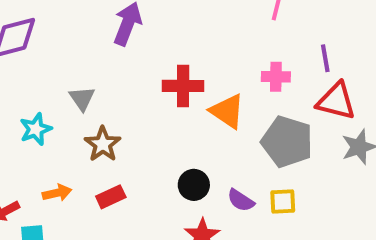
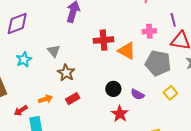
cyan star: (36, 129) -> (24, 59), moved
yellow square: (283, 201) -> (170, 93), moved, turned -32

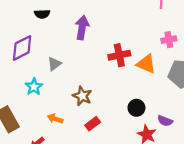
gray triangle: (54, 51) -> (54, 64), moved, turned 40
purple semicircle: (137, 94) -> (165, 121), moved
orange arrow: (46, 99) -> (55, 119), moved, turned -136

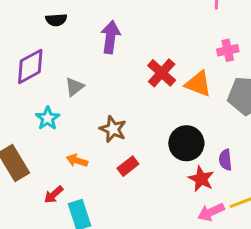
red cross: (119, 55) -> (162, 73), turned -35
black circle: (136, 108) -> (186, 143), size x1.5
purple semicircle: (165, 121) -> (225, 160), turned 64

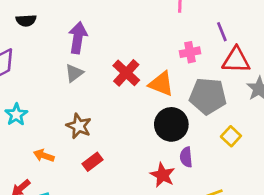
gray triangle: (74, 87) -> (74, 73), moved
black circle: (186, 143) -> (171, 124), moved

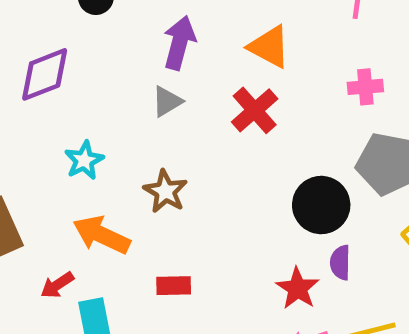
orange triangle: (161, 84) -> (269, 47), moved
cyan star: (16, 115) -> (84, 160), moved
orange arrow: (44, 156) -> (101, 235), size x1.6
red rectangle: (93, 162) -> (174, 286), moved, turned 30

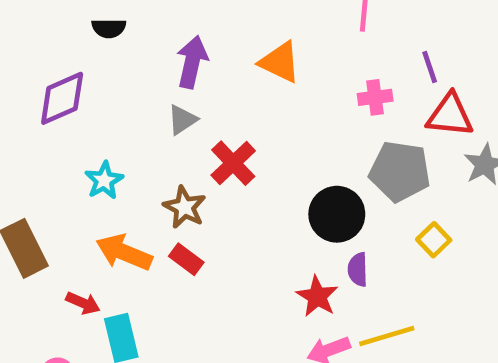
red cross: (255, 110) -> (233, 163), moved
red arrow: (57, 285) -> (83, 303), turned -120
red rectangle: (174, 286) -> (186, 259), moved, turned 40

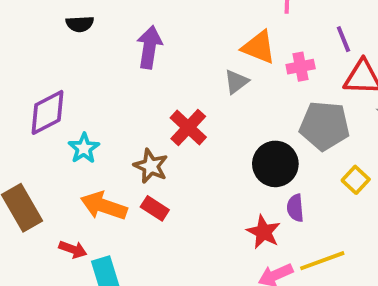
orange triangle: (280, 62) -> (259, 47), moved
purple diamond: (62, 98) -> (48, 112), moved
gray triangle: (182, 120) -> (236, 82), moved

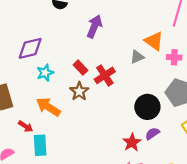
red rectangle: (155, 208) -> (81, 68), moved
purple semicircle: (295, 208) -> (152, 134), turned 48

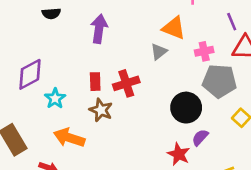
pink cross: (174, 57) -> (204, 51), moved
red rectangle: (81, 68) -> (95, 82), turned 56
red cross: (105, 75) -> (126, 83), turned 30

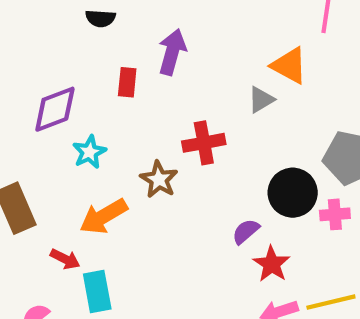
pink cross: (204, 51) -> (335, 214), moved
red rectangle: (95, 82) -> (127, 82), moved
purple semicircle: (200, 137) -> (246, 231), moved
orange arrow: (69, 138) -> (104, 216), turned -56

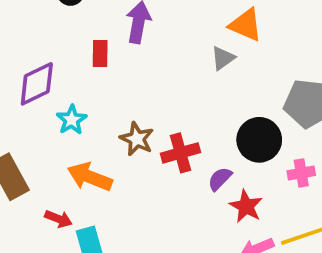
red cross: (204, 143) -> (181, 153), moved
pink cross: (335, 214) -> (301, 173), moved
orange arrow: (104, 216) -> (90, 177), turned 57

